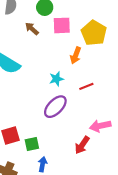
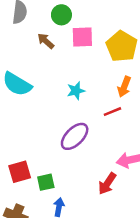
orange arrow: (76, 55) -> (124, 87), moved
cyan star: (56, 79) -> (76, 91), moved

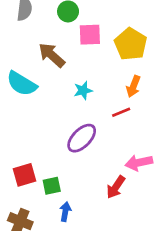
brown arrow: (46, 41) -> (52, 55), moved, size x1.5

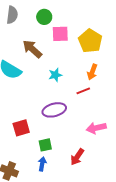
purple ellipse: (82, 138) -> (54, 110), turned 30
red square: (24, 175) -> (21, 128), moved
green square: (52, 186) -> (45, 145), moved
red arrow: (116, 187) -> (77, 157), moved

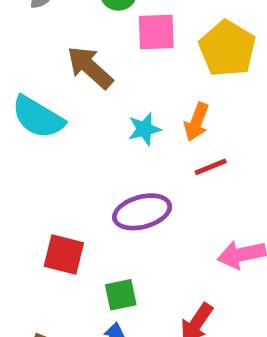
orange arrow: (92, 72) -> (196, 122), moved
red square: (21, 128) -> (64, 254), turned 30

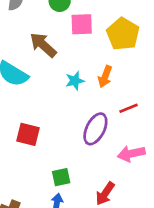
red line: (211, 167) -> (128, 108), moved
purple ellipse: (142, 212) -> (95, 129), moved, turned -48
red square: (64, 254) -> (28, 134), moved

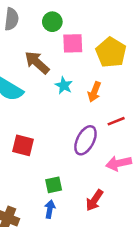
cyan star: (75, 81) -> (64, 85), moved, turned -30

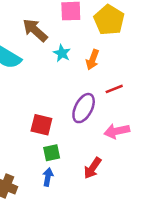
red square: (23, 145) -> (41, 125), moved

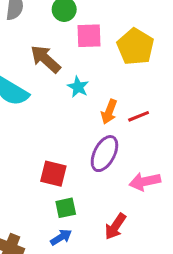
orange arrow: (93, 60) -> (109, 112), moved
red line: (114, 89) -> (139, 116), moved
blue arrow: (48, 177) -> (61, 237), turned 48

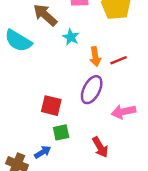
orange arrow: (109, 112) -> (95, 57), turned -30
red arrow: (115, 226) -> (100, 147), turned -65
blue arrow: (61, 237) -> (43, 152), moved

